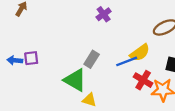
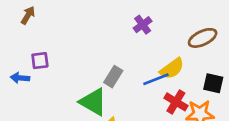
purple cross: (104, 14) -> (143, 25), moved
purple square: (31, 58) -> (40, 61), moved

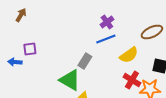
blue line: (156, 79) -> (106, 39), moved

